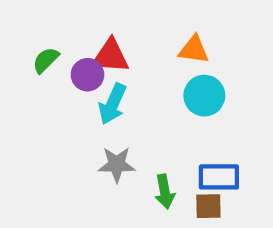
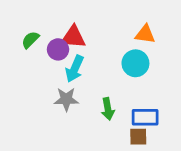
orange triangle: (194, 50) -> (145, 34), moved
gray star: (117, 164) -> (66, 99), moved
green arrow: (165, 192) -> (108, 109), moved

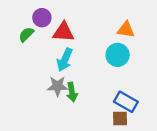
purple circle: (58, 49) -> (42, 18), moved
green arrow: (108, 109) -> (72, 92), moved
blue rectangle: (145, 117) -> (126, 102), turned 30

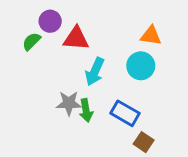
cyan arrow: (65, 60) -> (95, 72), moved
blue rectangle: (126, 102) -> (125, 113), moved
brown square: (120, 119) -> (144, 142), turned 35

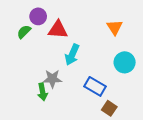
orange triangle: (151, 36) -> (115, 27), turned 49
cyan circle: (141, 66) -> (125, 62), moved
green arrow: (86, 110) -> (43, 92), moved

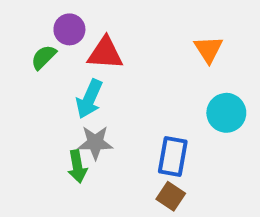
cyan arrow: (72, 55) -> (89, 99), moved
blue rectangle: (95, 86) -> (173, 157), turned 70
brown square: (109, 108) -> (171, 196), moved

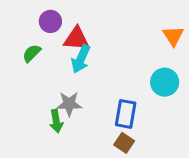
orange triangle: (208, 49) -> (173, 36), moved
green semicircle: (44, 57) -> (32, 53), moved
cyan arrow: (89, 99) -> (81, 59), moved

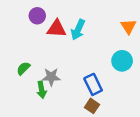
green semicircle: (32, 53) -> (23, 68), moved
cyan arrow: (81, 59) -> (78, 30), moved
blue rectangle: (126, 114) -> (93, 84), turned -36

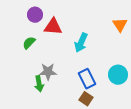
cyan arrow: (78, 30) -> (81, 43), moved
cyan circle: (122, 61) -> (118, 75), moved
green semicircle: (23, 68) -> (29, 43), moved

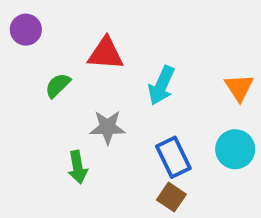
purple circle: (35, 15) -> (26, 30), moved
orange triangle: (120, 25) -> (239, 87), moved
gray star: (48, 72) -> (108, 127), moved

